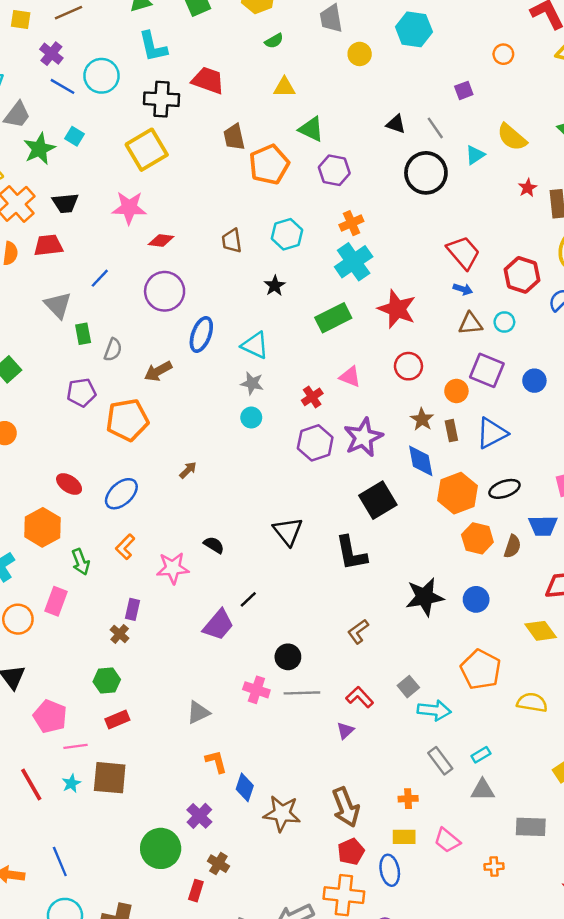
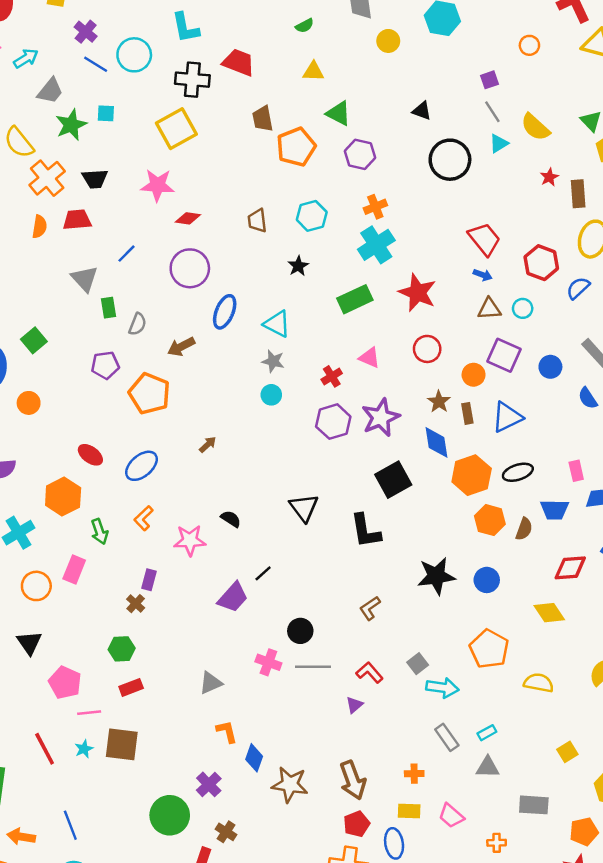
gray line: (435, 128) -> (492, 112), moved
cyan square: (74, 136) -> (106, 113), turned -30
orange pentagon: (127, 420) -> (149, 394), turned 30

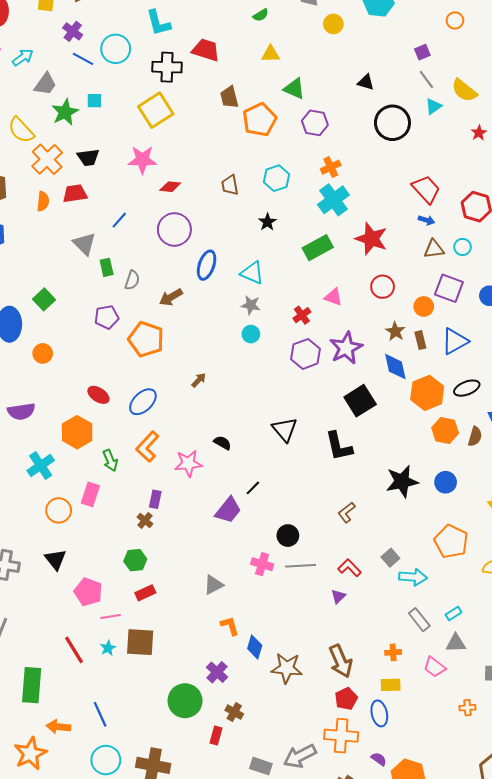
orange L-shape: (144, 518) -> (147, 447), size x1.4
pink trapezoid: (451, 816) -> (435, 667), moved

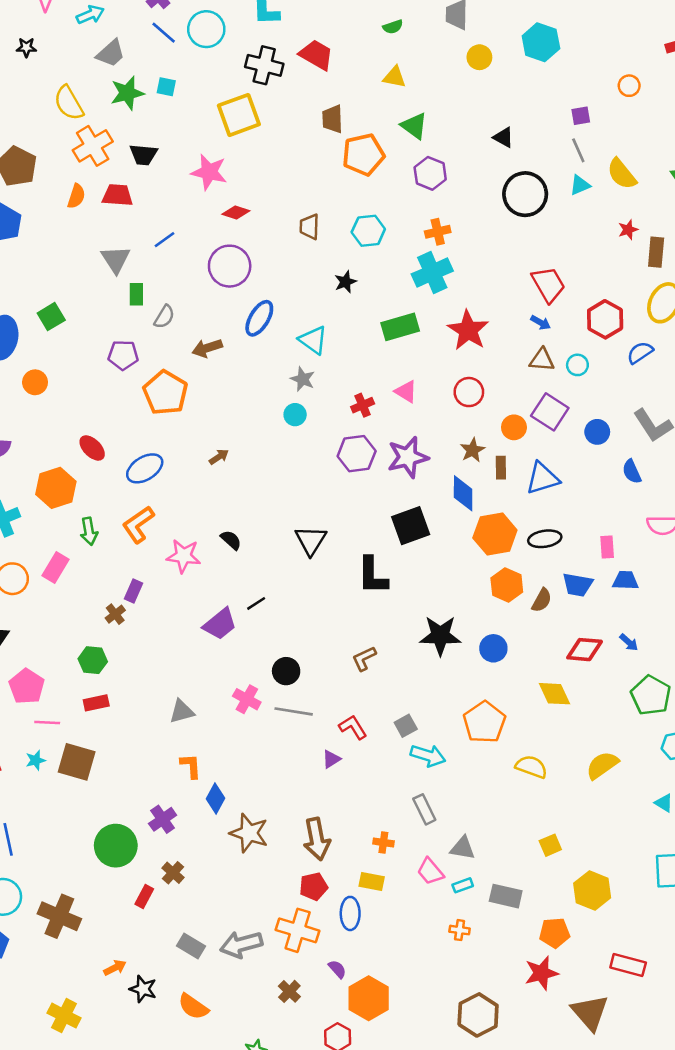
cyan rectangle: (454, 613) -> (463, 885), moved

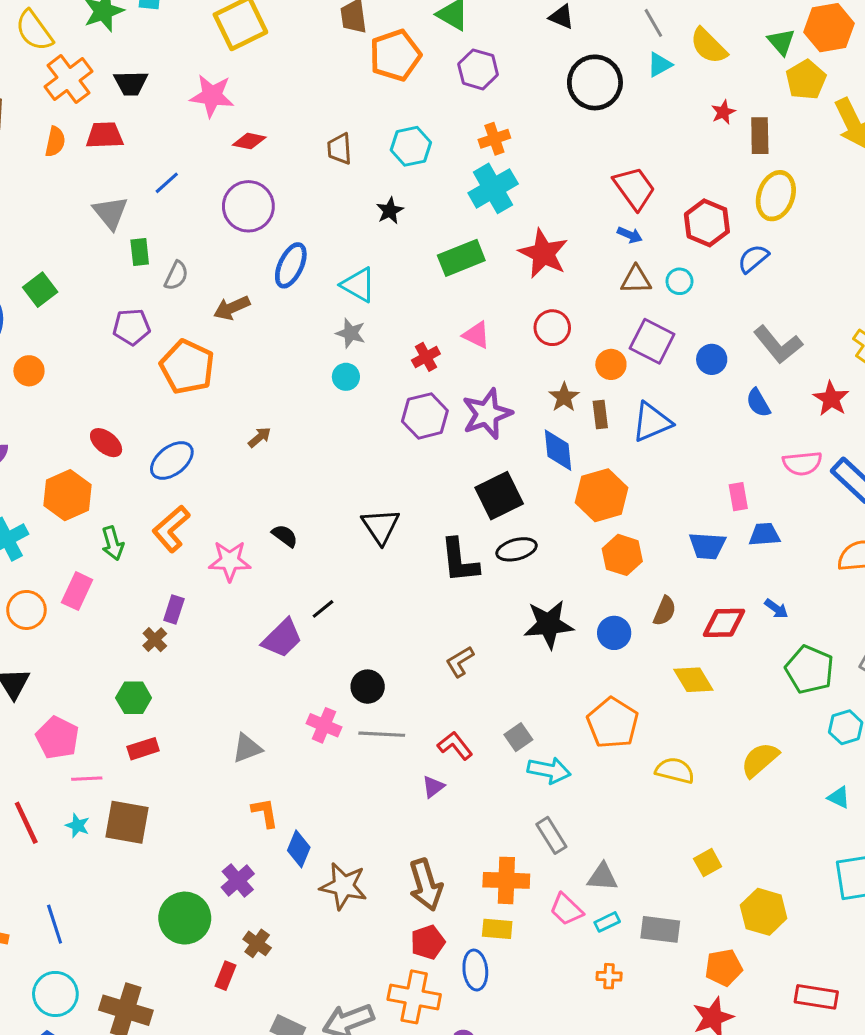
black ellipse: (545, 539) -> (517, 549), moved
brown semicircle: (542, 600) -> (665, 611), moved
cyan star: (36, 760) -> (77, 826), turned -30
orange cross: (383, 842) -> (506, 880), size x1.8

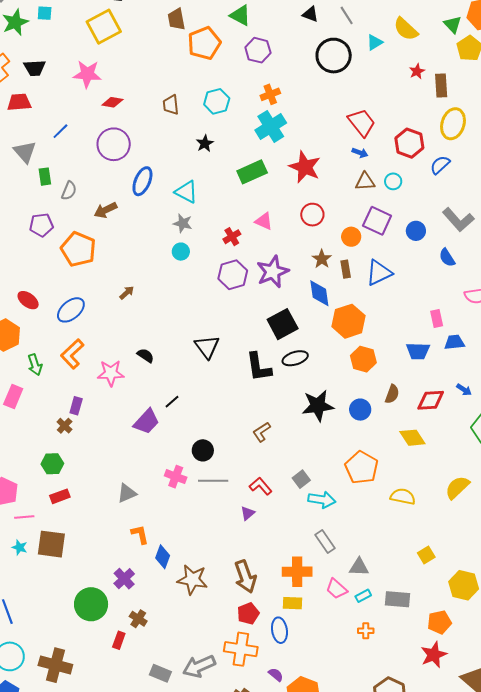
gray line: (653, 23) -> (347, 15), moved

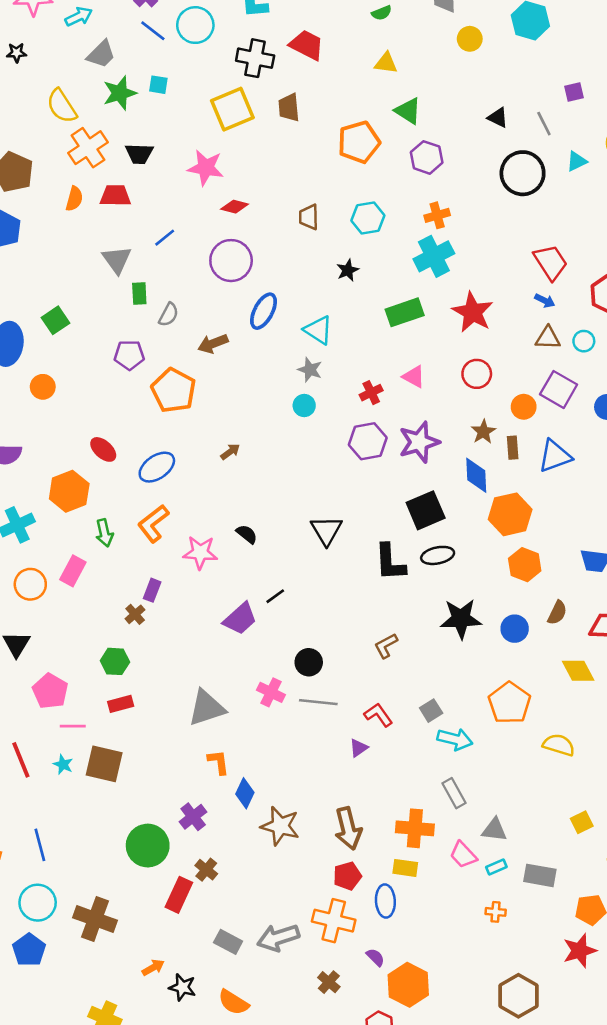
brown trapezoid: (176, 19) -> (289, 108), moved
gray triangle: (127, 493) -> (207, 708), size x1.5
red rectangle: (119, 640) -> (179, 895), size x1.5

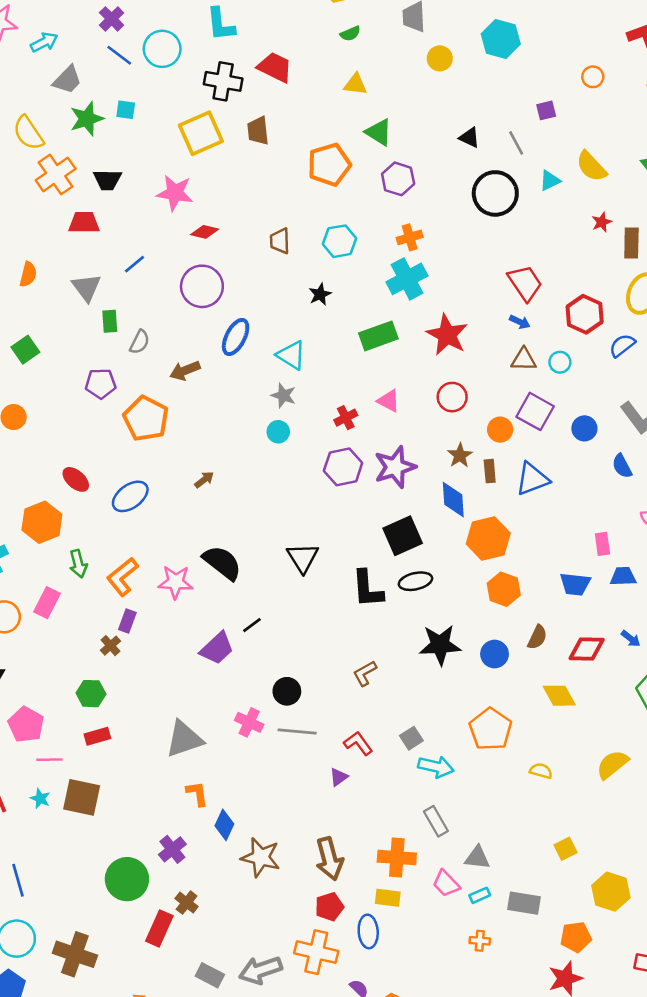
orange semicircle: (74, 199) -> (28, 274), moved
orange L-shape: (153, 524) -> (122, 577), moved
black semicircle: (247, 534) -> (222, 563), size x1.8
yellow semicircle: (559, 745) -> (541, 771), size x0.7

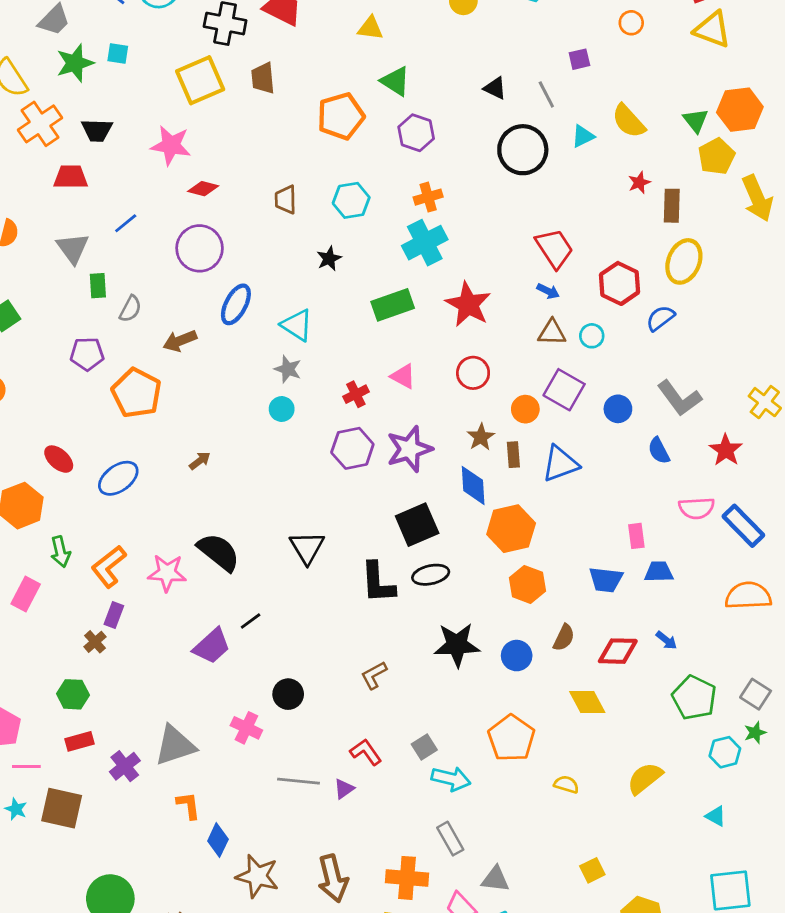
gray line: (297, 732) -> (298, 781), moved
purple cross: (172, 849) -> (125, 766), moved

